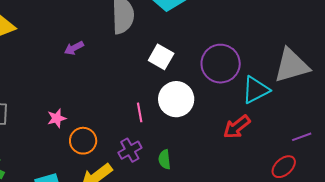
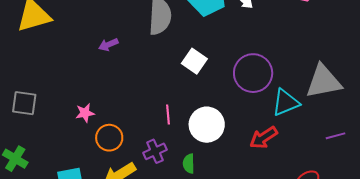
white circle: (176, 99) -> (207, 125), moved
purple line: (302, 137) -> (335, 136), moved

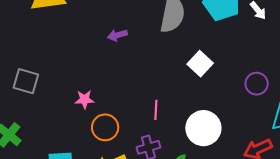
purple circle: (253, 73) -> (257, 84), size x0.6
pink line: (168, 115) -> (156, 110), moved

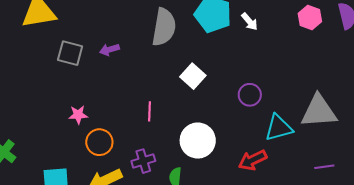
gray square: (26, 81) -> (70, 53), moved
pink line: (156, 110) -> (149, 111), moved

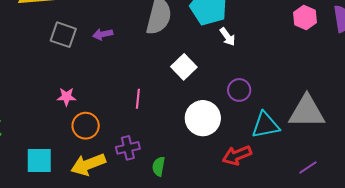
white arrow: (249, 22) -> (228, 37), moved
white circle: (198, 141) -> (203, 118), moved
purple line: (324, 167) -> (308, 167), turned -30

